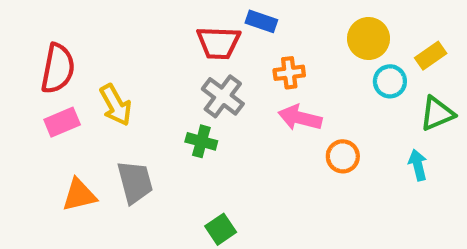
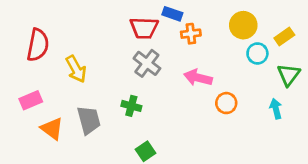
orange cross: (289, 73) -> (191, 34), moved
green triangle: (437, 114) -> (289, 75), turned -30
pink rectangle: (62, 122) -> (31, 100), moved
green cross: (201, 141) -> (131, 106), moved
orange triangle: (79, 195) -> (52, 129), turned 50

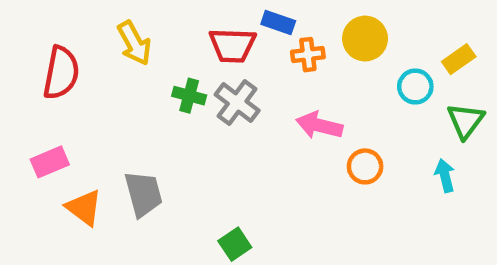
yellow circle: (243, 25) -> (365, 39), moved
yellow arrow: (76, 69) -> (134, 43), moved
green cross: (131, 106) -> (189, 96), moved

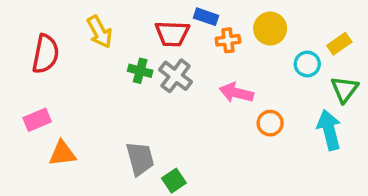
cyan arrow: (445, 176) -> (329, 130), size x1.6
gray trapezoid: (143, 194) -> (140, 159), moved
orange triangle: (84, 208) -> (62, 154), turned -44

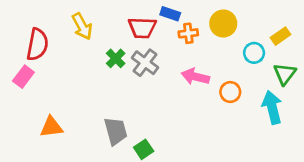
green cross: (140, 71) -> (116, 58), turned 30
pink rectangle: (37, 120) -> (23, 77), moved, turned -30
orange circle: (270, 123) -> (230, 92), moved

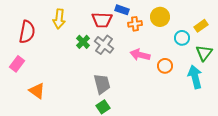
yellow arrow: (82, 26) -> (59, 19), turned 36
pink rectangle: (23, 77) -> (17, 64), moved
orange triangle: (51, 127) -> (37, 91), turned 42
gray trapezoid: (116, 131) -> (102, 84), moved

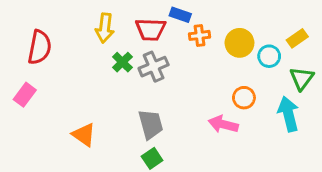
yellow circle: (160, 17) -> (239, 43), moved
yellow arrow: (59, 19) -> (105, 28), moved
gray cross: (104, 45) -> (154, 67), turned 30
pink arrow: (140, 55) -> (223, 124), moved
orange triangle: (37, 91) -> (84, 135), moved

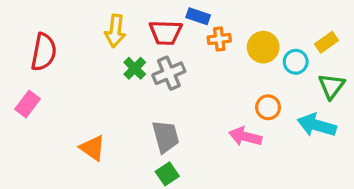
cyan arrow: (288, 114) -> (317, 125), turned -60

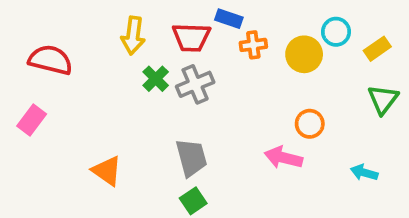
red semicircle: (44, 52) -> (50, 60), turned -87
cyan circle: (296, 62) -> (336, 32), moved
cyan arrow: (317, 125) -> (364, 173), moved, size x0.6

